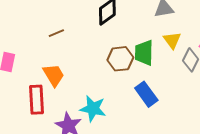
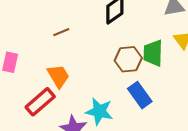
blue rectangle: (146, 94) -> (140, 95), moved
red rectangle: (36, 100) -> (40, 102), turned 52

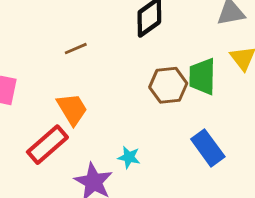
blue rectangle: (140, 95) -> (208, 148), moved
cyan star: (99, 111) -> (129, 157), size x0.6

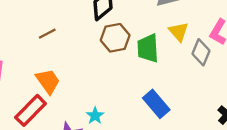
brown hexagon: (168, 85) -> (115, 38), moved
cyan star: (129, 157) -> (95, 116), turned 30

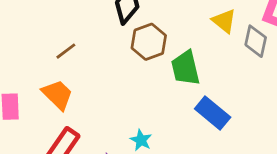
green trapezoid: (148, 48) -> (185, 68), moved
orange trapezoid: (48, 81) -> (58, 95), moved

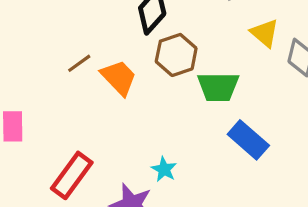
green trapezoid: (185, 68) -> (218, 87), turned -78
orange trapezoid: (58, 95) -> (119, 78), moved

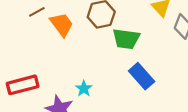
red rectangle: (72, 175) -> (23, 85), turned 32

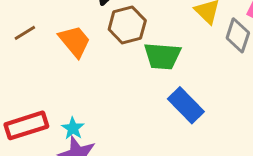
brown line: (37, 12) -> (25, 33), moved
cyan star: (84, 89) -> (73, 128), moved

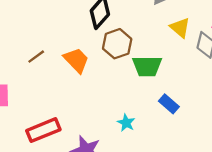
blue rectangle: (186, 105) -> (169, 104), size x0.7
cyan star: (73, 128) -> (126, 123), moved

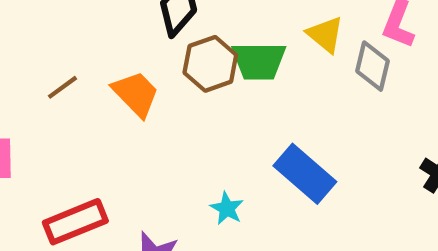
green trapezoid: (147, 66) -> (259, 61), moved
blue rectangle: (169, 104) -> (305, 174), size x1.6

